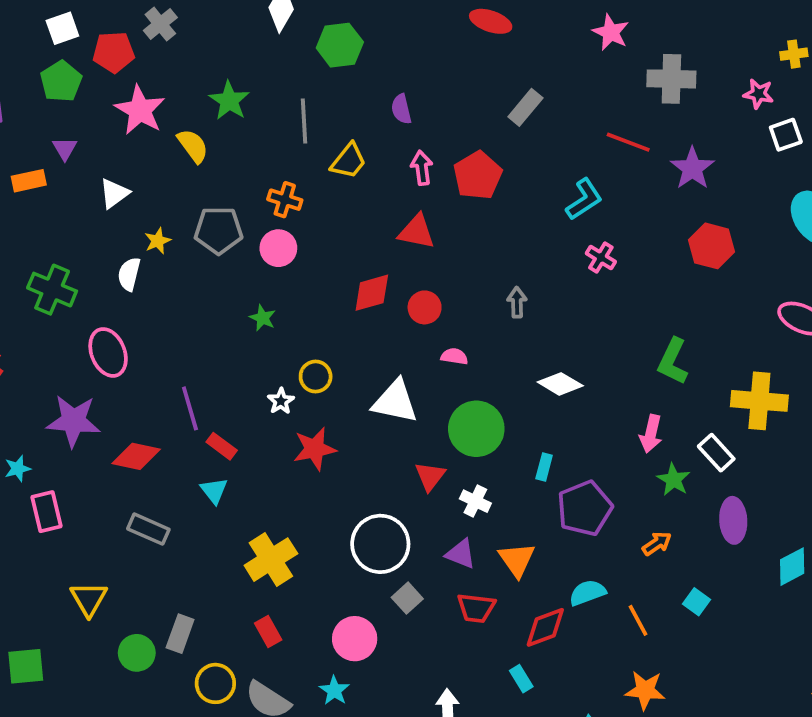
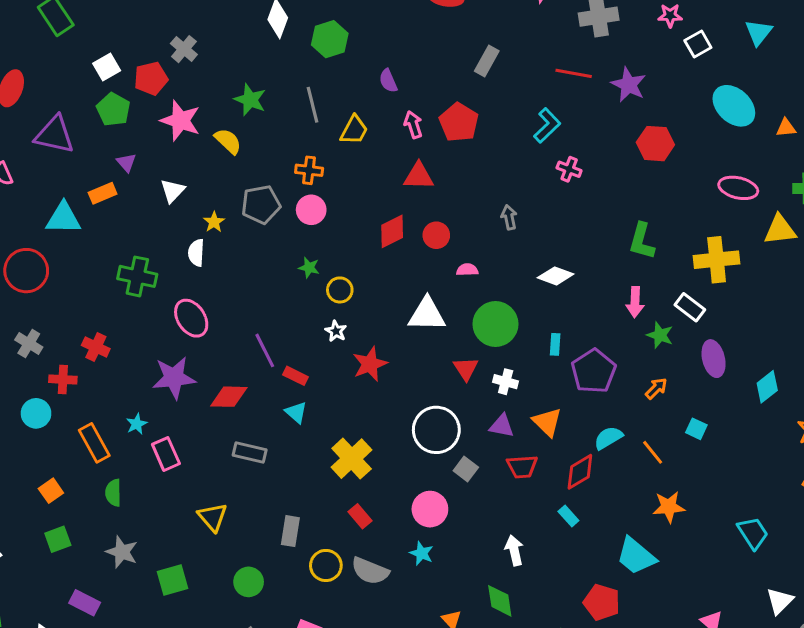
yellow circle: (316, 376) -> (340, 290), moved
green circle: (137, 653) -> (249, 582), moved

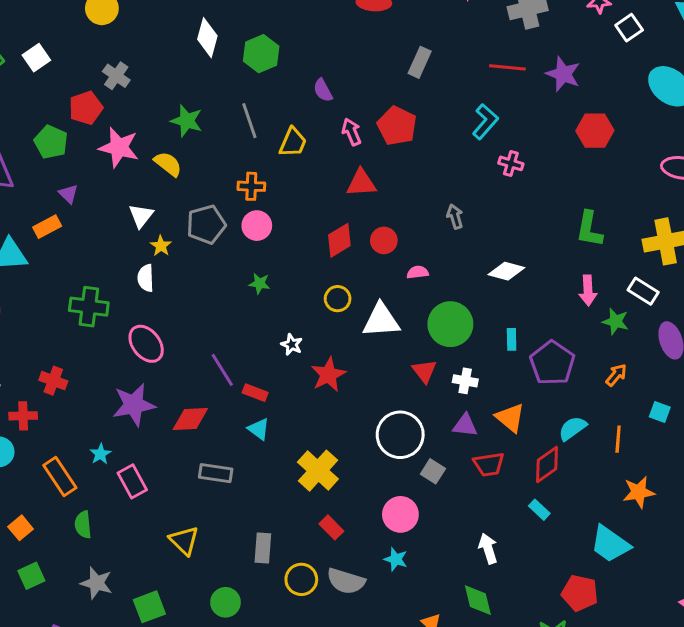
white square: (107, 67) -> (36, 58), moved
white triangle: (172, 191) -> (141, 216), moved
yellow circle: (340, 290) -> (338, 299), moved
orange line: (653, 452) -> (618, 439), turned 48

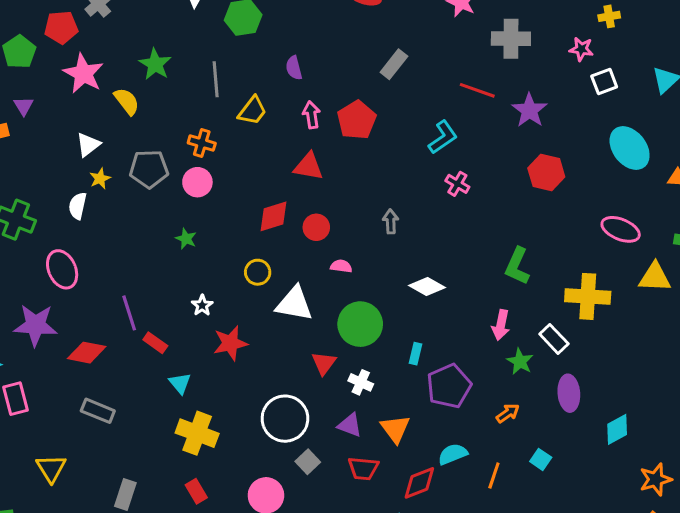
cyan triangle: (259, 429) -> (180, 383), moved
yellow cross: (318, 471) -> (197, 433), turned -36

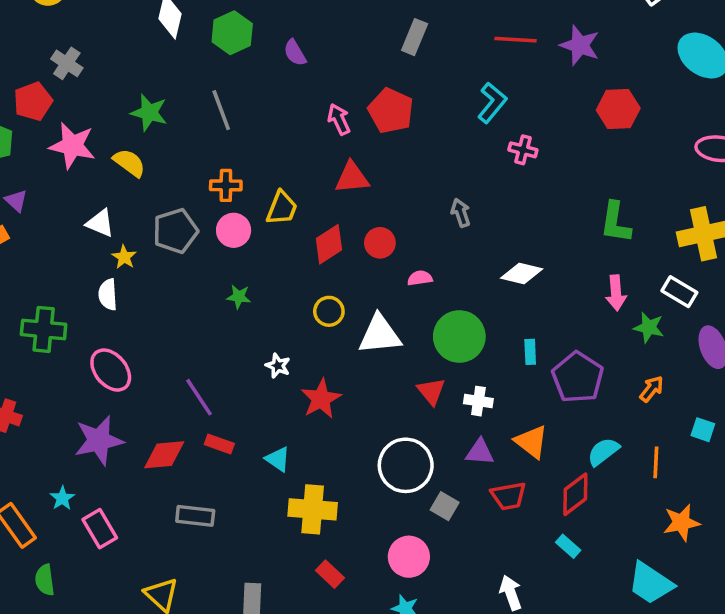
purple semicircle: (294, 68) -> (295, 53), moved
yellow trapezoid: (252, 111) -> (282, 208), moved
white triangle: (88, 145) -> (100, 223), turned -44
red rectangle: (155, 343) -> (219, 444), moved

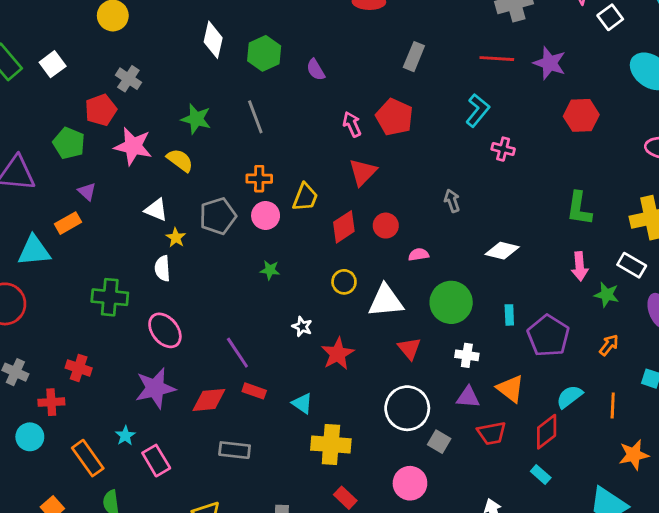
red triangle: (352, 178) -> (363, 172), turned -40
red triangle: (431, 391) -> (409, 349), moved

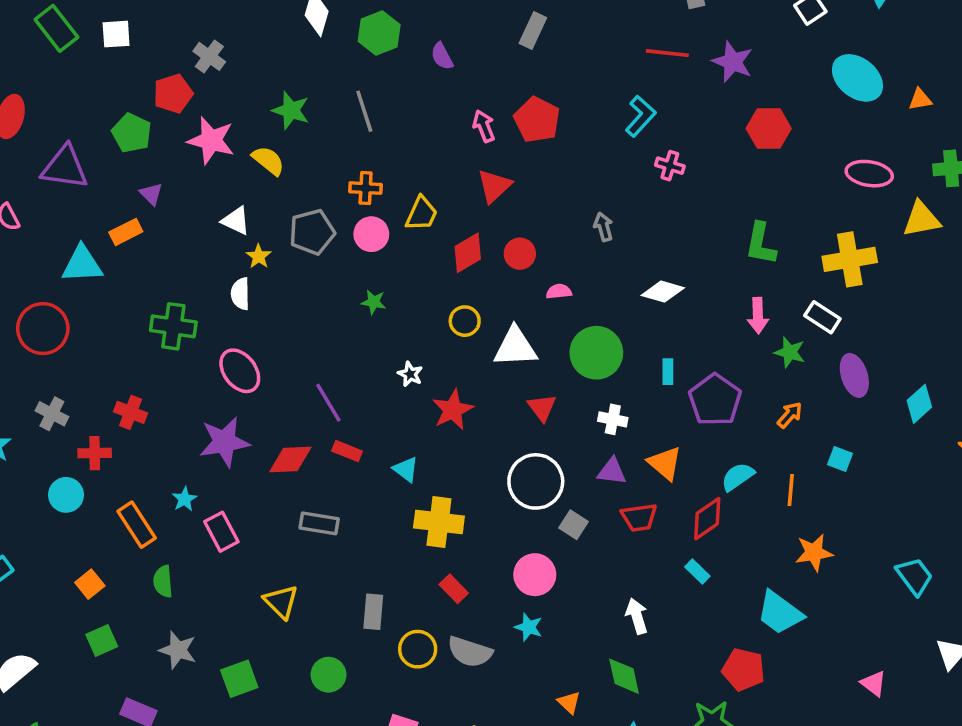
gray rectangle: (414, 57) -> (533, 31), moved
white square: (53, 64) -> (116, 34), turned 30

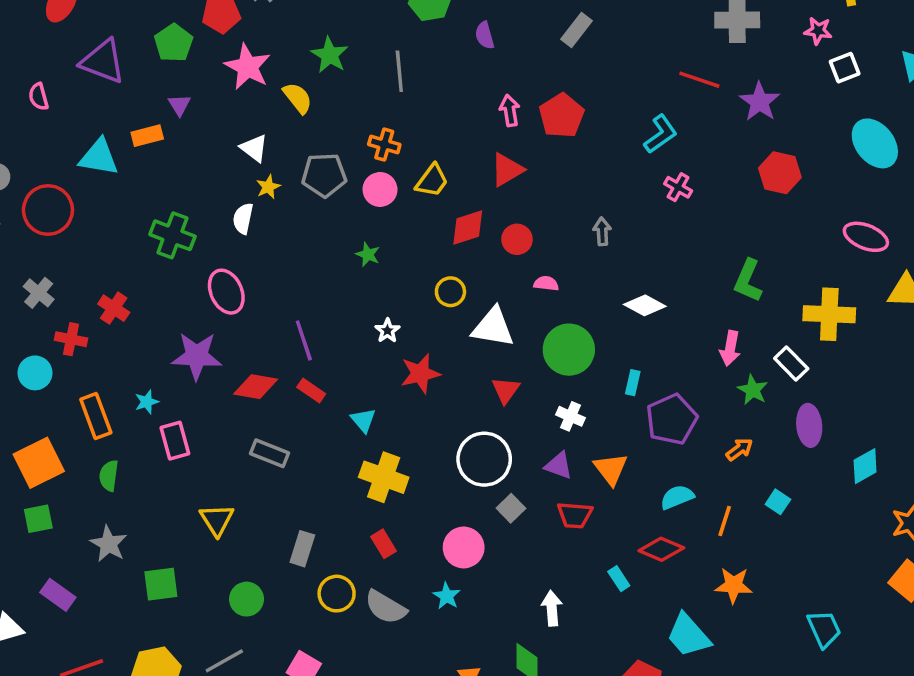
red diamond: (707, 519) -> (661, 549), moved, turned 45
orange square: (90, 584) -> (39, 463), size x1.8

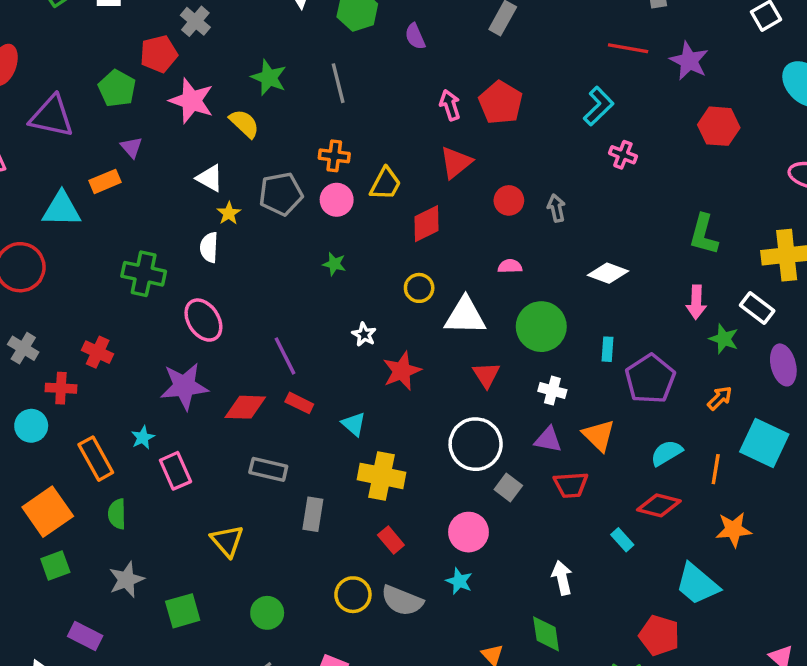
red circle: (517, 239) -> (509, 200), moved
cyan square: (778, 502) -> (764, 443), size x2.0
gray star: (109, 544) -> (126, 580), turned 30
gray rectangle: (302, 549) -> (313, 514), moved

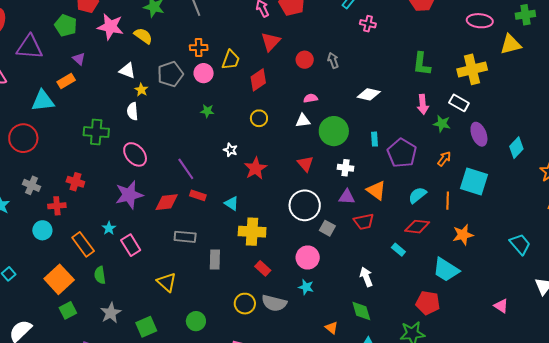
white triangle: (465, 316) -> (303, 121), moved, size x0.6

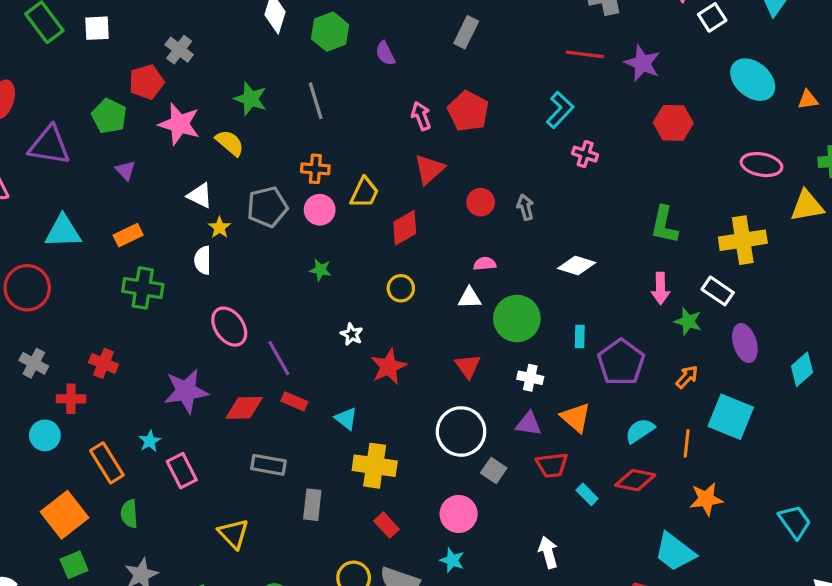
orange rectangle: (66, 81) -> (128, 235), moved
pink ellipse: (135, 154) -> (229, 327), moved
cyan rectangle: (398, 250) -> (587, 494), moved

